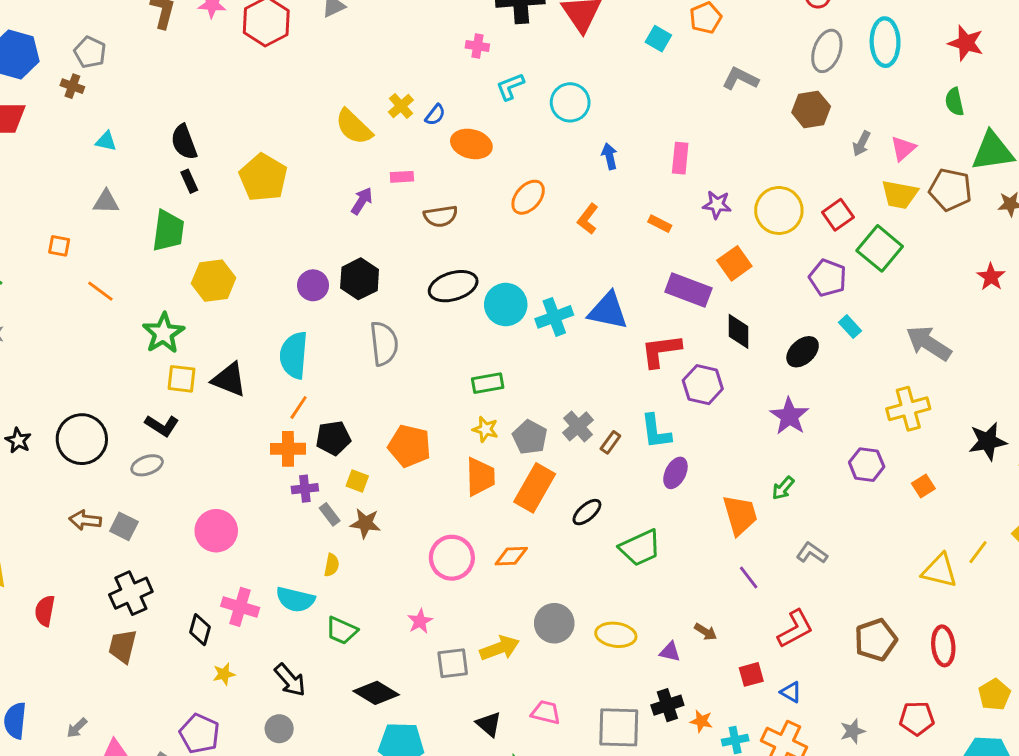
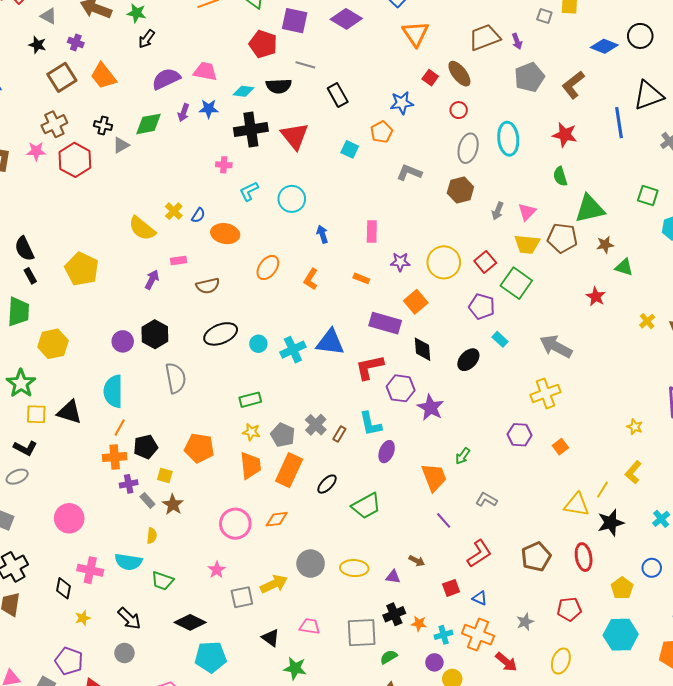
cyan circle: (506, 305) -> (258, 344), size x0.6
purple star: (789, 416) -> (431, 408), moved
black star: (988, 441) -> (611, 523), moved
brown star: (365, 523) -> (173, 505), turned 30

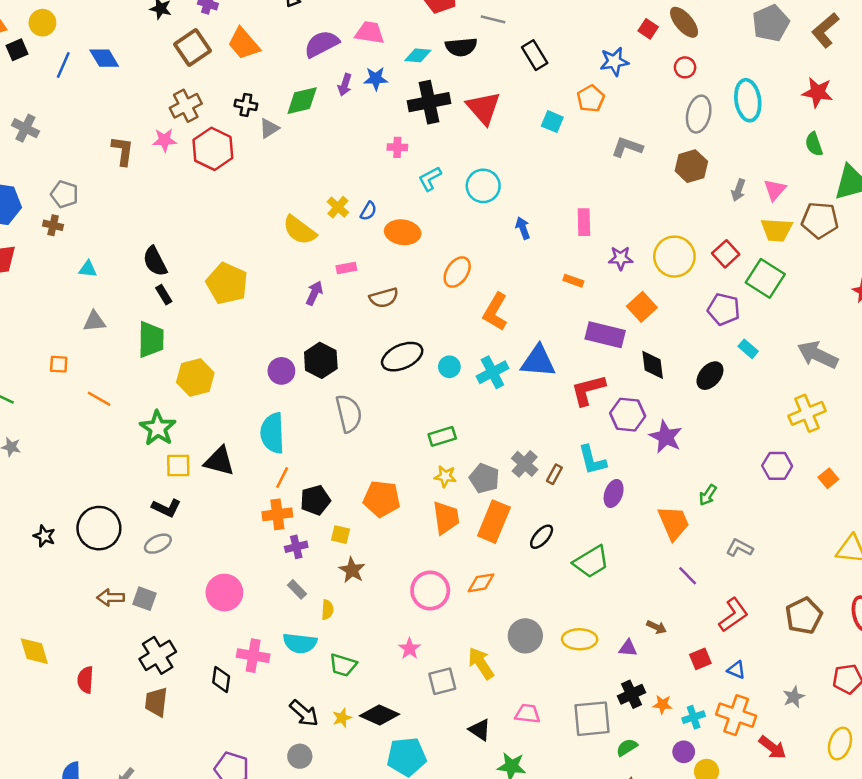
orange L-shape: (311, 279) -> (495, 312), moved, size x1.4
gray rectangle: (147, 500) -> (297, 589), moved
yellow arrow: (274, 584) -> (481, 663), turned -96
yellow star: (83, 618) -> (342, 718), moved

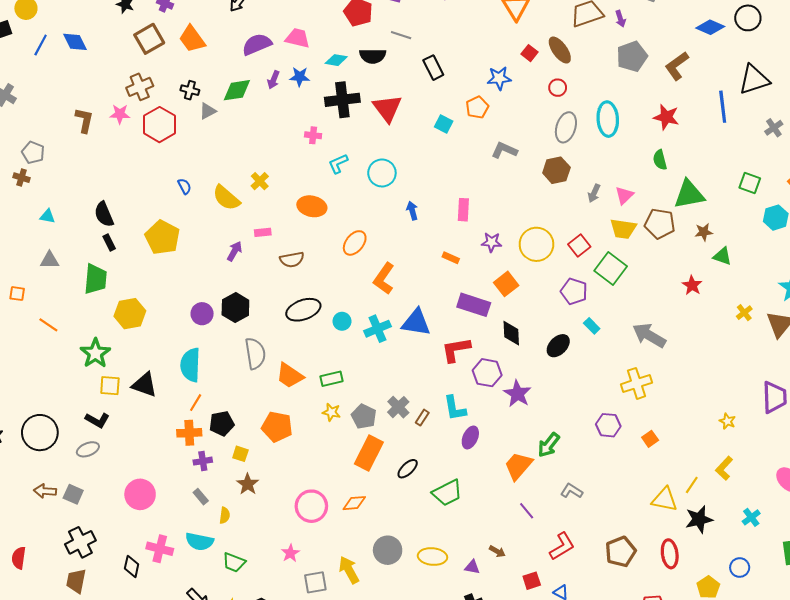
blue semicircle: (368, 211) -> (184, 186), moved, turned -63
green arrow: (708, 495) -> (549, 445), size x1.4
orange trapezoid: (446, 518) -> (290, 376), moved, turned 128
orange trapezoid: (674, 523) -> (518, 466), turned -120

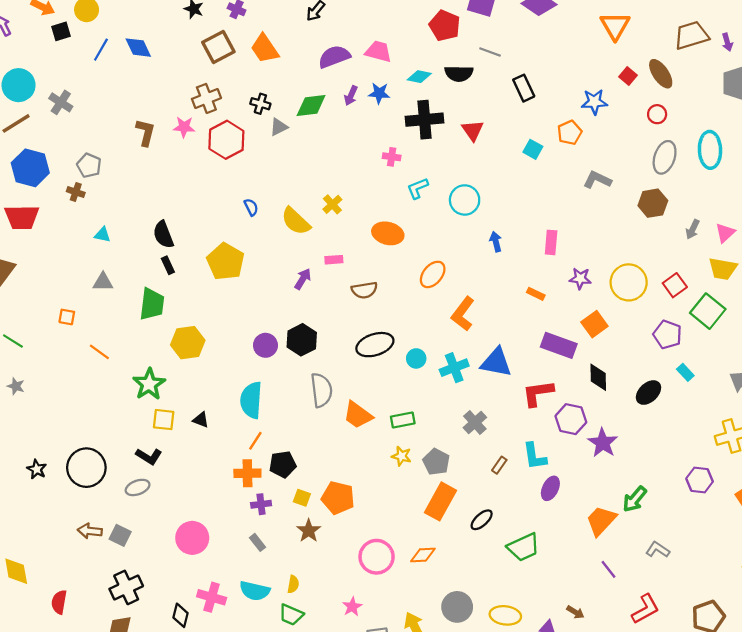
red triangle: (387, 108) -> (473, 130), size x0.7
black triangle: (144, 385) -> (201, 420), size x0.6
gray cross: (398, 407) -> (475, 423), moved
orange pentagon: (277, 427) -> (338, 498), moved
yellow semicircle: (225, 515) -> (293, 584), moved

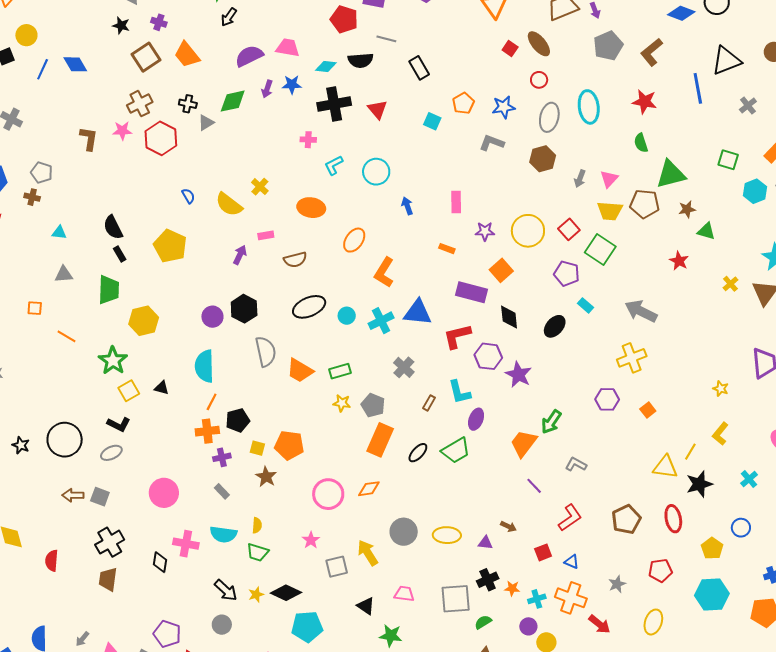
blue star: (594, 102) -> (504, 107), moved
yellow square: (164, 420) -> (129, 391), turned -30
green trapezoid: (524, 547) -> (456, 450), moved

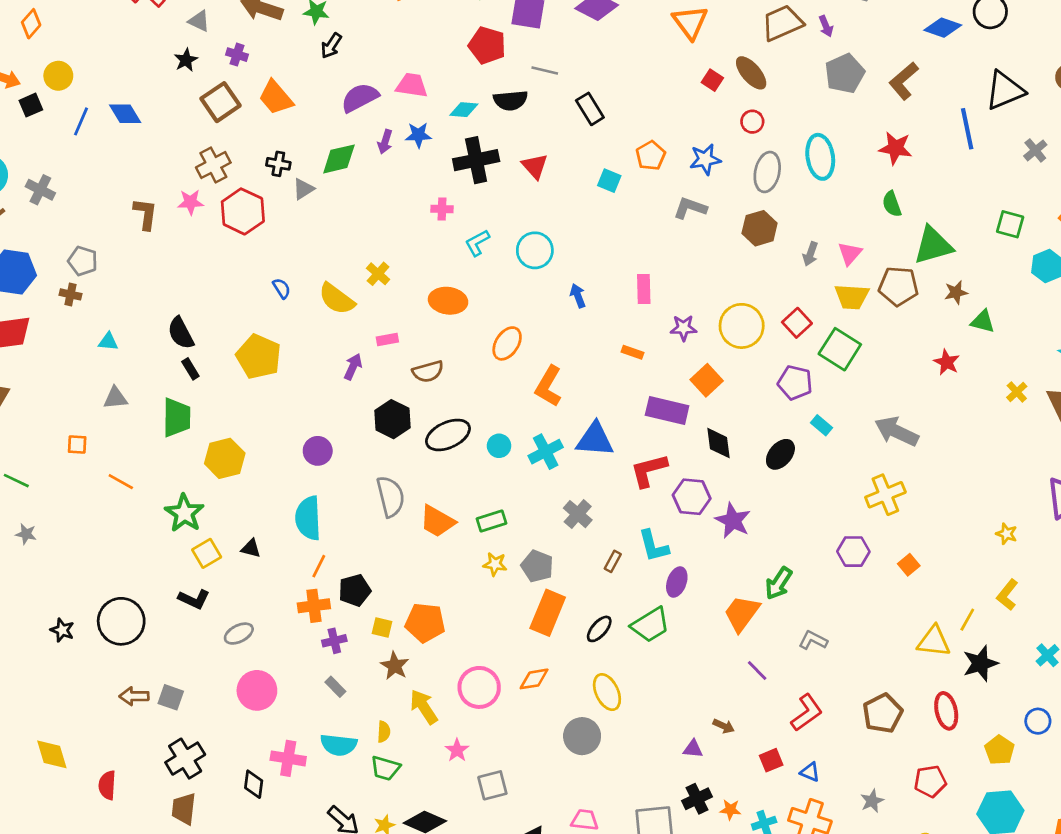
black star: (121, 26) -> (186, 60), turned 30
black hexagon: (244, 309) -> (392, 419), moved
gray ellipse: (111, 453) -> (239, 634), moved
yellow ellipse: (447, 535) -> (607, 692), moved, turned 64
yellow arrow: (368, 553) -> (424, 707), moved

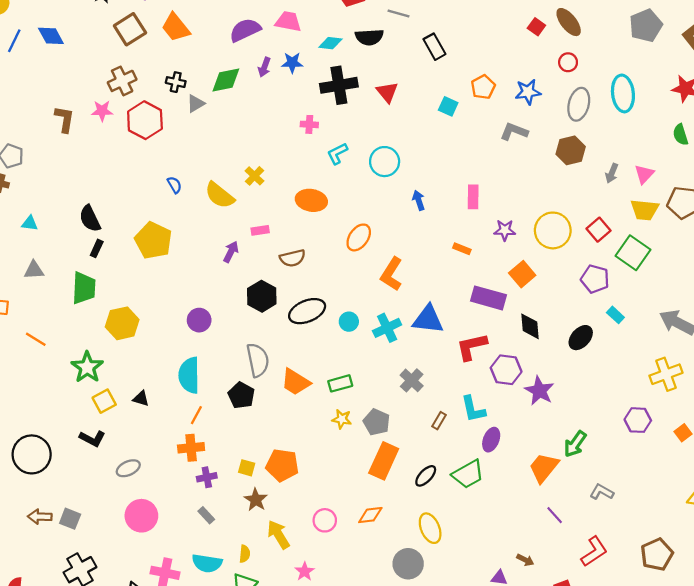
black rectangle: (190, 369) -> (97, 248), turned 54
black pentagon: (355, 590) -> (241, 395), moved, turned -30
pink circle: (479, 687) -> (325, 520), size x0.7

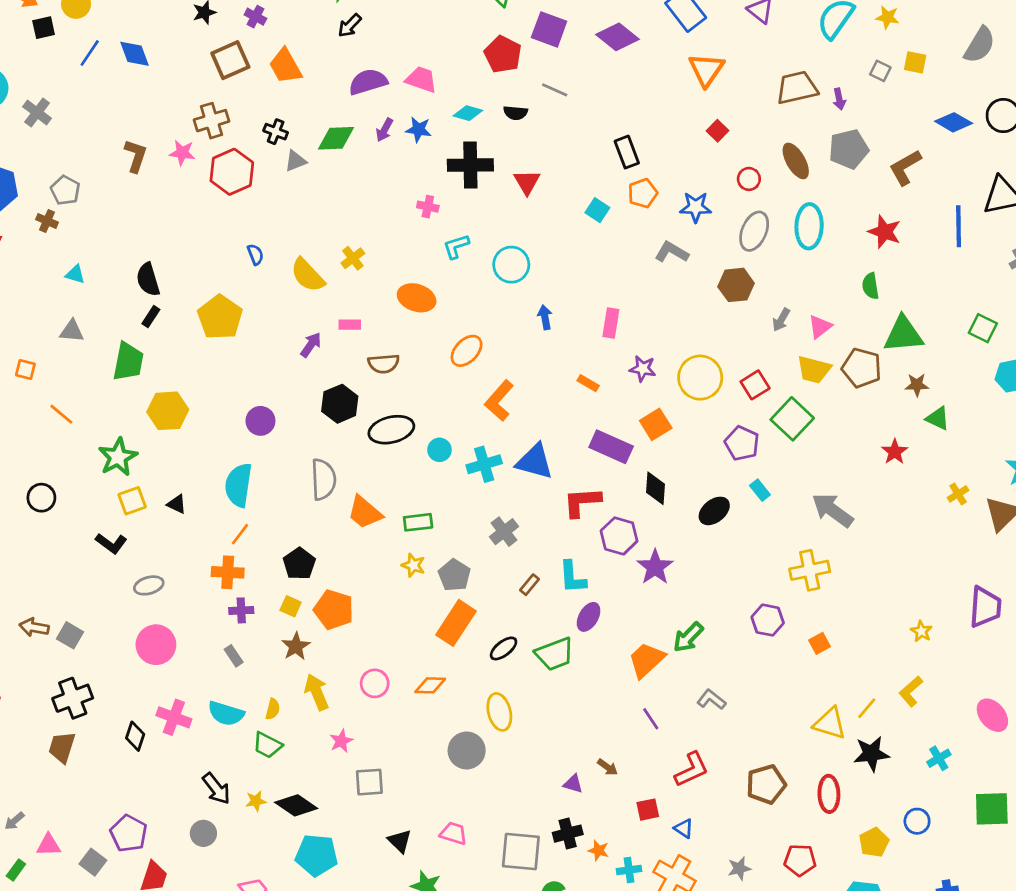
brown ellipse: (569, 22) -> (796, 161), moved
black semicircle: (369, 37) -> (515, 113), size x0.7
black rectangle: (434, 47) -> (627, 152), moved
black pentagon: (241, 395) -> (299, 564), moved
black circle: (32, 454) -> (41, 498), moved, size x0.6

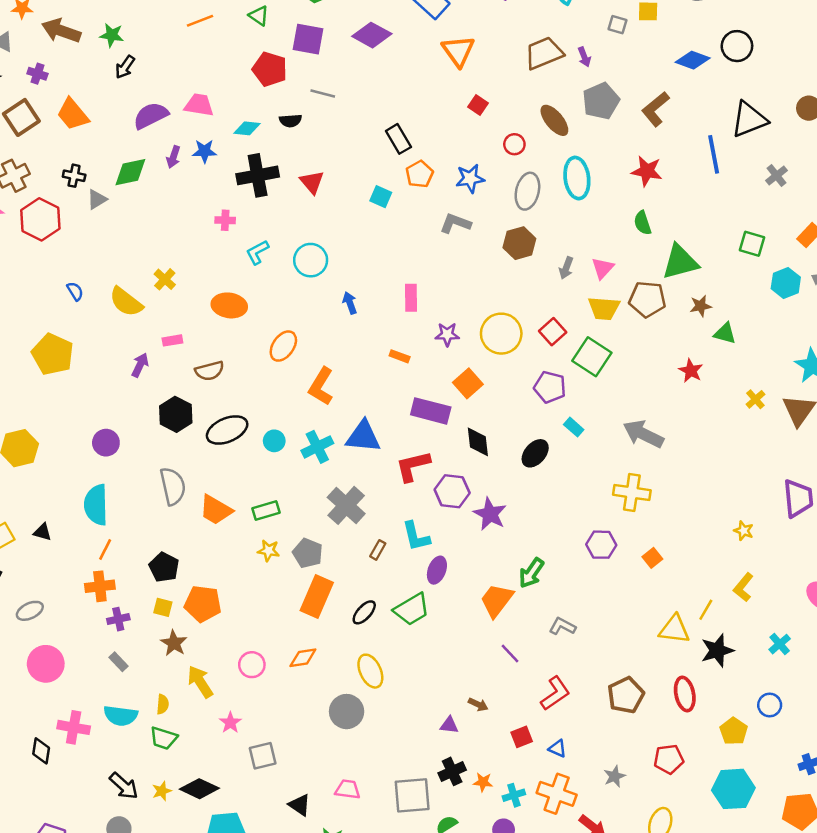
gray cross: (504, 532) -> (346, 505), size x1.4
yellow cross: (810, 570) -> (632, 492), turned 30

